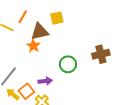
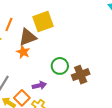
yellow square: (57, 18) -> (43, 21), size x1.5
brown cross: (101, 54) -> (81, 75), moved

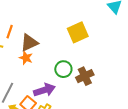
yellow square: (43, 21) -> (78, 32), moved
purple arrow: (39, 85) -> (44, 90), size x1.5

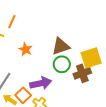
yellow square: (78, 32) -> (91, 58), moved
brown triangle: (29, 43) -> (61, 46), moved

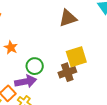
brown triangle: (61, 46) -> (68, 18), moved
green circle: (62, 64) -> (35, 66), moved

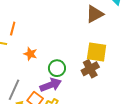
brown triangle: (68, 18) -> (95, 14), moved
yellow square: (76, 57) -> (97, 52), turned 35

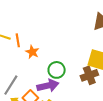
orange line: (13, 29) -> (18, 40), moved, turned -32

